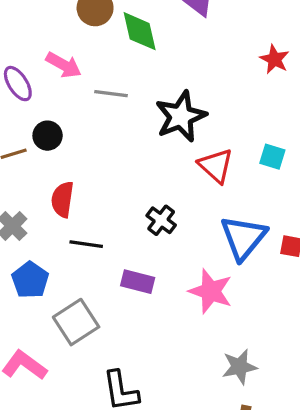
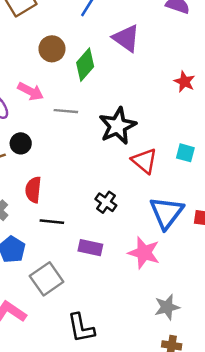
green diamond: (140, 31) -> (85, 65), turned 56

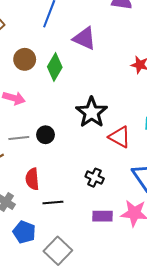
gray line: (66, 111) -> (19, 138), moved
black circle: (21, 143) -> (45, 135), moved
purple rectangle: (90, 248) -> (102, 216), moved

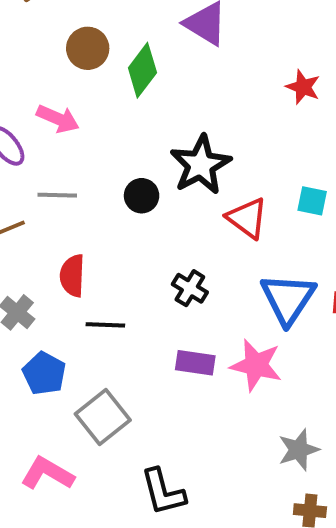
black circle: (45, 135) -> (142, 196), moved

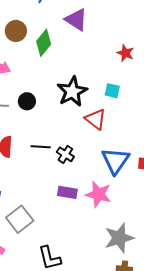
black circle: (142, 196) -> (27, 101), moved
cyan square: (312, 201) -> (112, 91), moved
black line: (105, 325) -> (41, 147), moved
gray star: (299, 450) -> (119, 238), size x1.4

